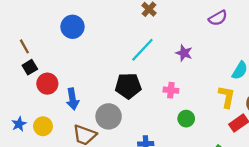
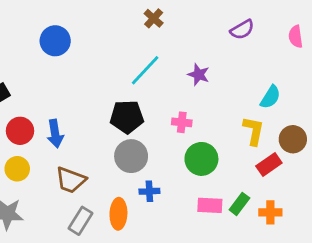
red circle: (47, 84) -> (20, 131), moved
gray circle: (109, 116) -> (131, 156), moved
green circle: (186, 119) -> (201, 159), size x1.5

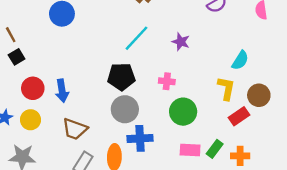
blue cross: (149, 191) -> (140, 138), size x1.5

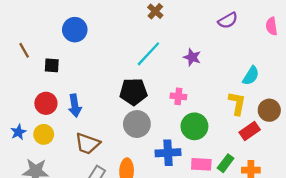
black square: (17, 57) -> (52, 65), moved, turned 35
blue cross: (140, 138) -> (168, 153), moved

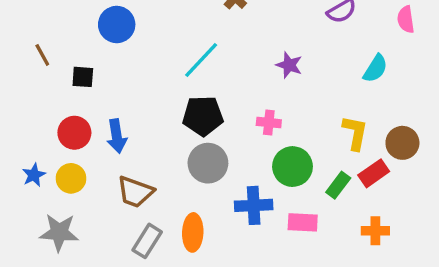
cyan line: (148, 54) -> (201, 60), moved
cyan semicircle: (251, 76) -> (375, 68), moved
green rectangle: (226, 163) -> (338, 185), moved

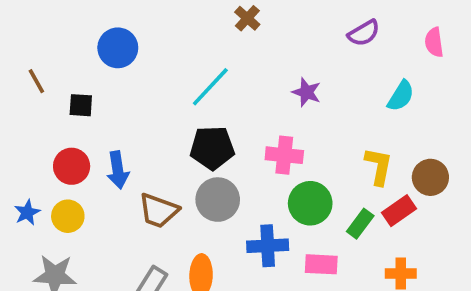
pink cross: (269, 123) -> (284, 155), size x1.4
brown trapezoid: (135, 192) -> (158, 211), moved

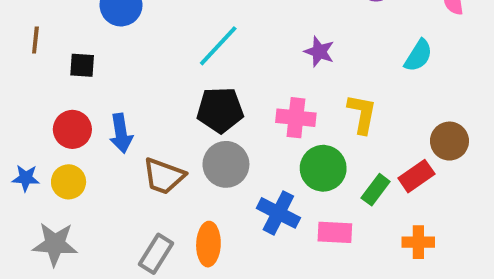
brown line: (36, 81) -> (35, 40), turned 35
yellow L-shape: (379, 166) -> (362, 114), moved
blue star: (27, 212) -> (26, 178), turned 30
blue cross: (268, 246) -> (278, 213), turned 30

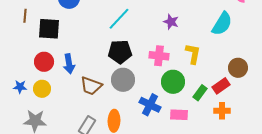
cyan semicircle: (418, 56) -> (222, 24), size x1.4
black square: (82, 65) -> (49, 29), size x1.6
orange cross: (418, 242) -> (222, 111), moved

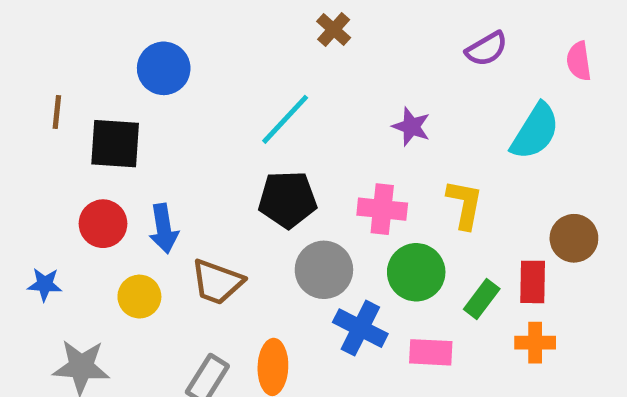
gray circle: (123, 80) -> (324, 270), moved
red rectangle: (221, 86) -> (533, 282), turned -54
yellow circle: (42, 89) -> (139, 297), moved

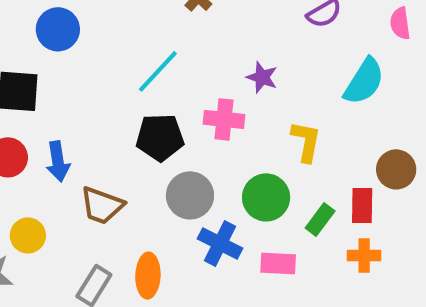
pink cross: (382, 209) -> (224, 119), moved
yellow circle: (139, 297) -> (28, 235), moved

